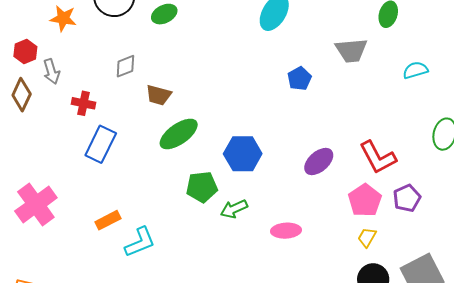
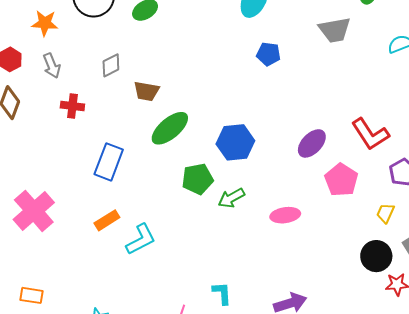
gray arrow: (51, 71) -> (52, 66), moved
blue pentagon: (299, 79) -> (269, 54), moved, turned -30
blue rectangle: (101, 144) -> (109, 162), moved
pink pentagon: (365, 200) -> (341, 180), moved
yellow trapezoid: (367, 237) -> (385, 213), moved

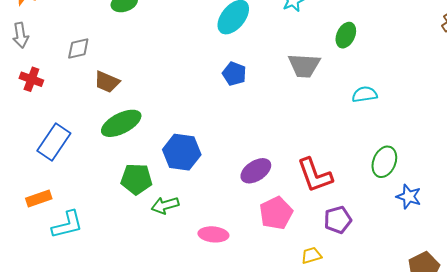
yellow trapezoid: (385, 213) -> (311, 255), turned 35

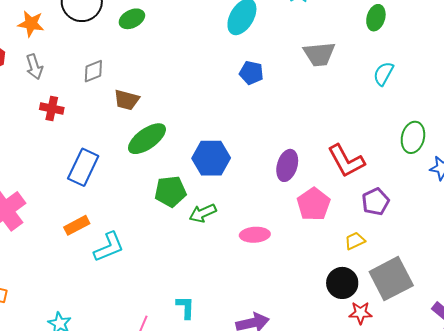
green ellipse: (346, 35) -> (376, 18), moved
cyan semicircle: (365, 94) -> (383, 74), turned -45
purple ellipse: (256, 171) -> (287, 165), turned -32

